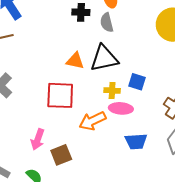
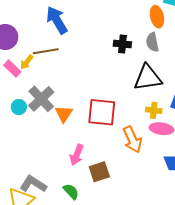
black cross: (81, 12) -> (122, 44), moved
orange triangle: (75, 61) -> (64, 114), moved, turned 48
orange arrow: (92, 121) -> (132, 139), turned -92

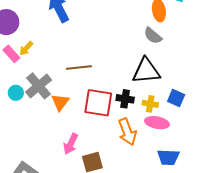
gray semicircle: (152, 42) -> (153, 36), turned -42
black cross: (122, 44) -> (125, 99), moved
brown line: (46, 51) -> (79, 67), moved

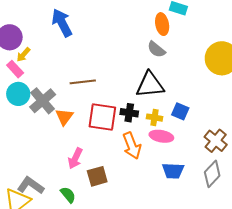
yellow arrow: (26, 48) -> (23, 55), moved
cyan circle: (16, 93) -> (18, 94), moved, size x1.5

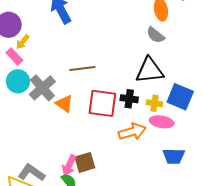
blue square: (180, 111) -> (180, 97), size x1.5
orange triangle: (64, 117) -> (64, 104), turned -30
orange arrow: (132, 146) -> (132, 132), turned -84
pink arrow: (75, 158) -> (69, 165), moved
brown square: (97, 176) -> (85, 162), moved

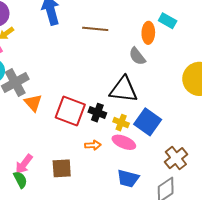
brown line: (82, 68) -> (95, 29), moved
orange arrow: (132, 132) -> (93, 145), size x0.6
brown square: (85, 162) -> (62, 168), moved

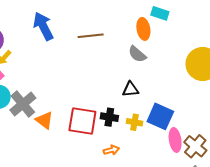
black triangle: (124, 90) -> (130, 89), size x0.6
pink ellipse: (124, 142) -> (175, 140), moved, turned 70

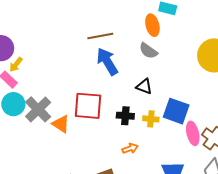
blue arrow: (43, 26) -> (107, 61), moved
black triangle: (130, 89) -> (144, 86), turned 30
red square: (82, 121) -> (88, 106), moved

